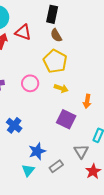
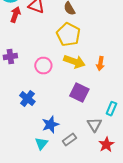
pink circle: (30, 83) -> (43, 66), moved
yellow arrow: (61, 88) -> (74, 62), size x1.5
orange arrow: (87, 101) -> (100, 64), moved

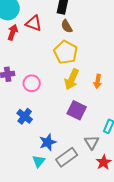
yellow arrow: (74, 62) -> (72, 79), turned 95
pink circle: (43, 66) -> (32, 83), moved
gray rectangle: (69, 140) -> (67, 157), size x1.5

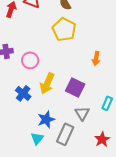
yellow arrow: (72, 79) -> (47, 83), moved
gray triangle: (92, 142) -> (82, 113), moved
gray rectangle: (67, 157) -> (65, 134), turned -30

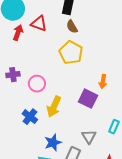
purple square: (75, 87) -> (88, 99), moved

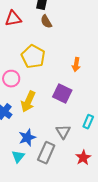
red triangle: (39, 24) -> (13, 19), turned -30
yellow pentagon: (71, 53) -> (33, 57), moved
orange arrow: (103, 82) -> (76, 65), moved

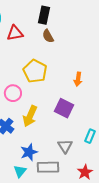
gray rectangle: (46, 153) -> (48, 167), turned 65

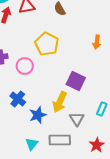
orange arrow: (78, 79) -> (97, 42), moved
yellow arrow: (30, 116) -> (60, 102), moved
blue star: (29, 152) -> (38, 115), moved

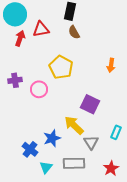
blue cross: (18, 99) -> (30, 149), moved
yellow arrow: (60, 102) -> (74, 125), turned 110

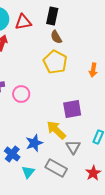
red triangle: (41, 29) -> (23, 22), moved
yellow pentagon: (61, 67) -> (55, 62), moved
purple square: (90, 104) -> (72, 109), turned -36
gray rectangle: (74, 163) -> (56, 168), turned 30

